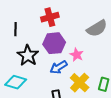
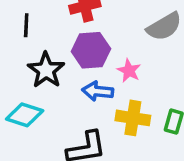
blue arrow: (59, 67) -> (98, 91), turned 36
yellow cross: (80, 83) -> (133, 118), turned -36

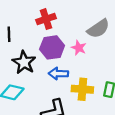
pink star: (129, 71) -> (79, 48), moved

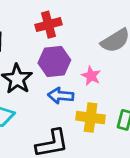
pink star: (79, 48) -> (91, 76), moved

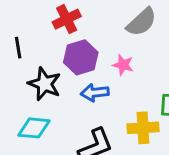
yellow cross: (91, 118) -> (143, 128), moved

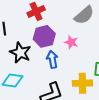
blue arrow: (95, 93) -> (52, 59), turned 84

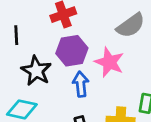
pink star: (71, 42) -> (109, 62), size x1.5

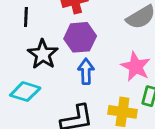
pink star: (109, 62) -> (136, 67), moved

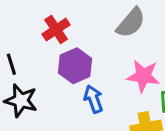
black star: (43, 54) -> (21, 101), moved

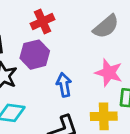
purple hexagon: (75, 66) -> (35, 55), moved

